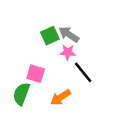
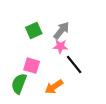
gray arrow: (69, 34) -> (61, 30), turned 96
green square: (50, 36) -> (34, 30), moved

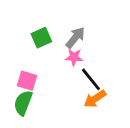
pink square: (32, 66) -> (27, 81), moved
orange arrow: (54, 87) -> (95, 99), moved

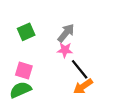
green square: (41, 38) -> (26, 32), moved
green semicircle: (23, 103) -> (20, 90), turned 45

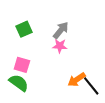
black line: (80, 69) -> (91, 86), moved
green semicircle: (20, 90) -> (19, 83), turned 60

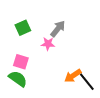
pink star: (60, 46) -> (48, 44), moved

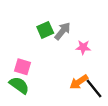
green square: (23, 28) -> (45, 30), moved
pink star: (48, 44) -> (83, 47), moved

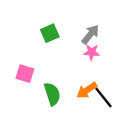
gray arrow: (63, 31) -> (90, 34), moved
green semicircle: (19, 85) -> (52, 94), moved, turned 36

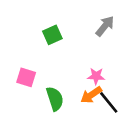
gray arrow: (90, 34) -> (105, 26), moved
pink star: (92, 52) -> (96, 76), moved

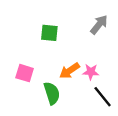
green square: (52, 35) -> (49, 33), turned 30
orange arrow: (91, 95) -> (70, 71), moved

